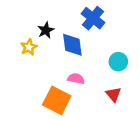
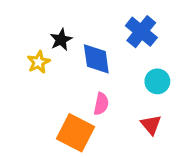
blue cross: (93, 18) -> (141, 32), moved
pink semicircle: (76, 79) -> (101, 104), turned 91

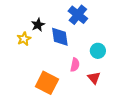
blue cross: (141, 32) -> (78, 15), moved
pink semicircle: (101, 104) -> (75, 65), moved

